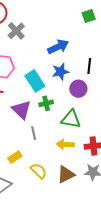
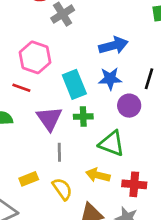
yellow semicircle: (39, 171) -> (62, 189), moved

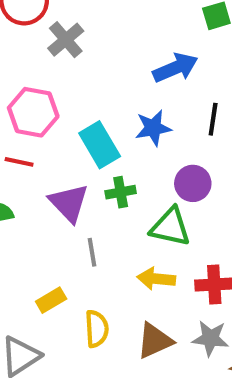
blue arrow: (113, 45) -> (175, 68), moved
purple circle: (129, 106) -> (193, 183), moved
yellow semicircle: (62, 189) -> (97, 329), moved, turned 40

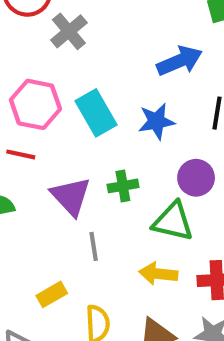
cyan rectangle: (100, 145) -> (96, 113), moved

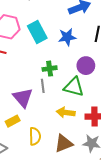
purple triangle: (71, 196) -> (23, 98), moved
gray line: (94, 246) -> (43, 86), moved

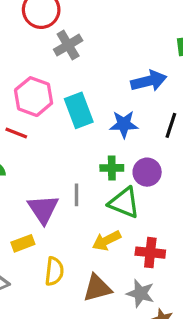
green cross: (50, 69) -> (112, 168), moved
yellow arrow: (66, 112) -> (107, 241), turned -42

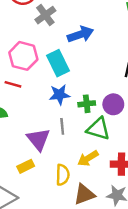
blue arrow: (149, 81) -> (80, 34), moved
blue star: (124, 124) -> (59, 95), moved
yellow semicircle: (54, 271) -> (63, 175), moved

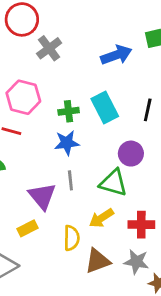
blue arrow: (80, 34) -> (116, 55), moved
cyan rectangle: (58, 63) -> (105, 108), moved
green cross: (87, 104) -> (69, 111), moved

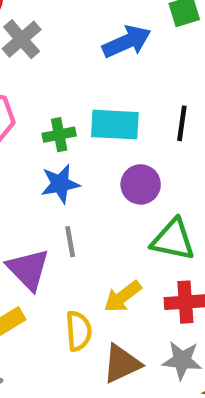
cyan rectangle: (105, 108) -> (115, 125), turned -56
purple circle: (131, 154) -> (141, 184), moved
green triangle: (113, 183) -> (173, 240), moved

